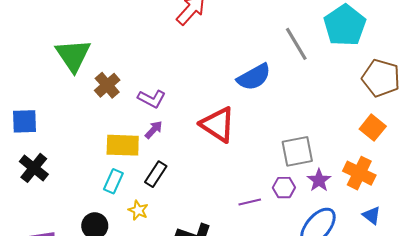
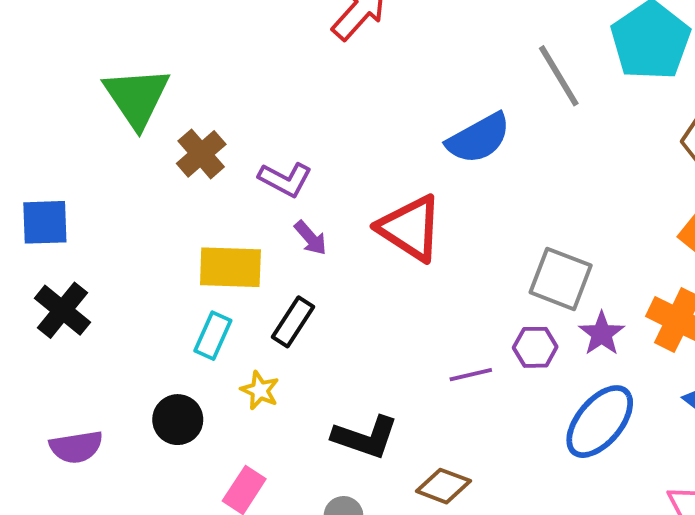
purple arrow: (154, 130) -> (311, 238), moved, turned 96
gray square: (297, 151) -> (561, 279), turned 32

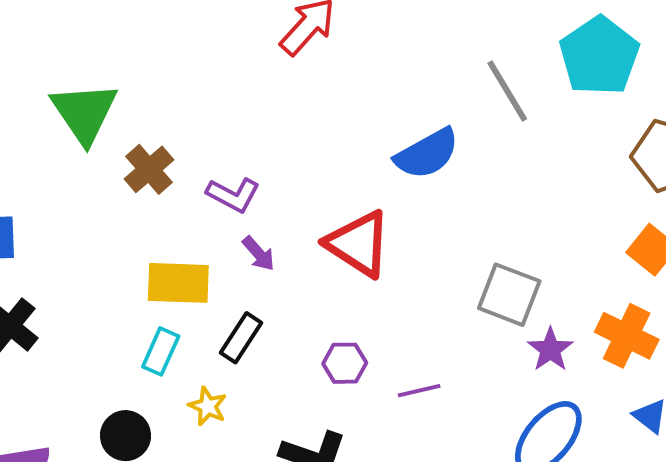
purple hexagon: (535, 347) -> (345, 363), moved

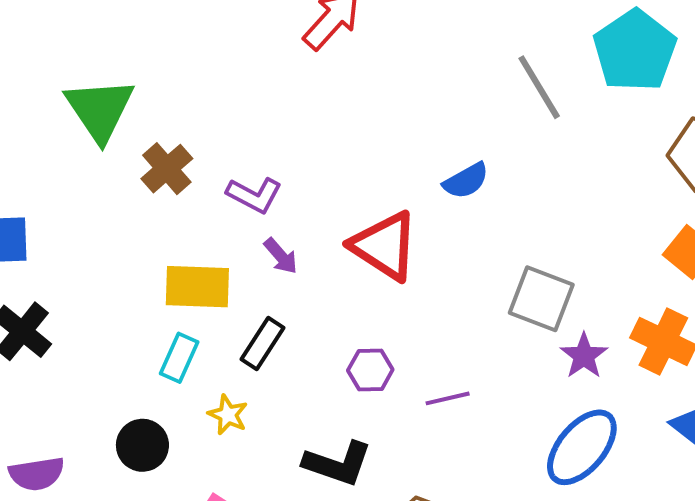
blue semicircle: (427, 154) -> (466, 181), moved, size x0.7

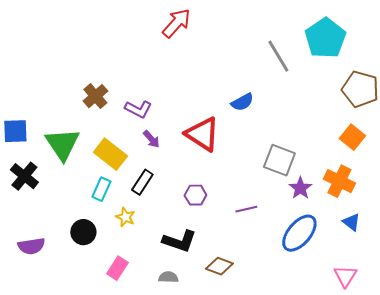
green triangle: (100, 110) -> (62, 144), moved
yellow rectangle: (197, 287) -> (110, 154), turned 36
purple line: (448, 398) -> (246, 209), moved

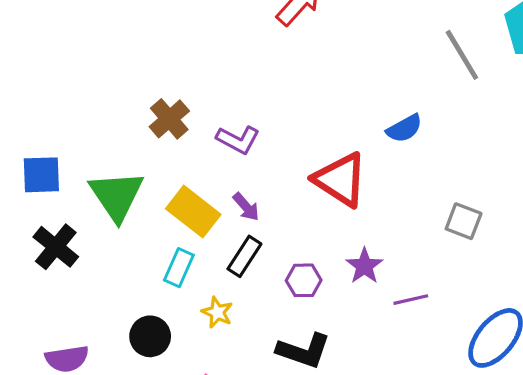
purple arrow: (151, 139) -> (246, 207), moved
gray square: (279, 160) -> (464, 221), size x0.7
purple star: (300, 188) -> (364, 266), moved
purple hexagon: (195, 195) -> (304, 280), moved

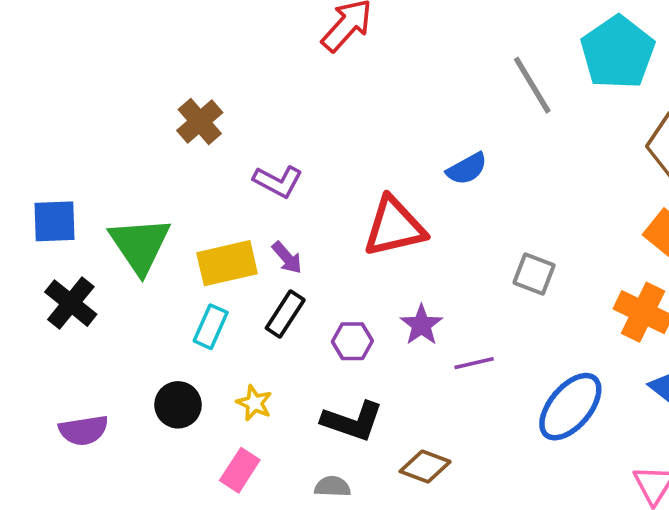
brown cross: (169, 119) -> (200, 121), moved
red triangle: (340, 180) -> (394, 227), turned -46
yellow rectangle: (193, 212) -> (227, 263), turned -51
yellow star: (217, 312) -> (254, 403), moved

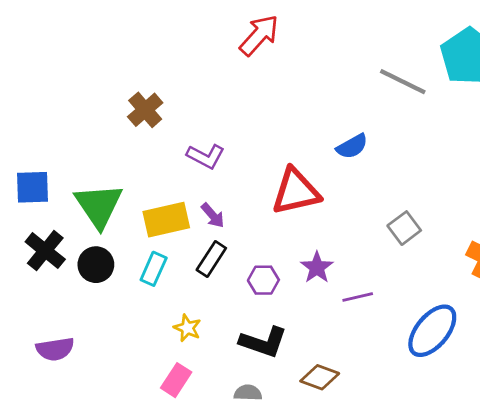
gray line: (532, 85) -> (403, 82), turned -33
gray square: (534, 274) -> (404, 228), turned 32
black circle: (178, 405) -> (96, 265), moved

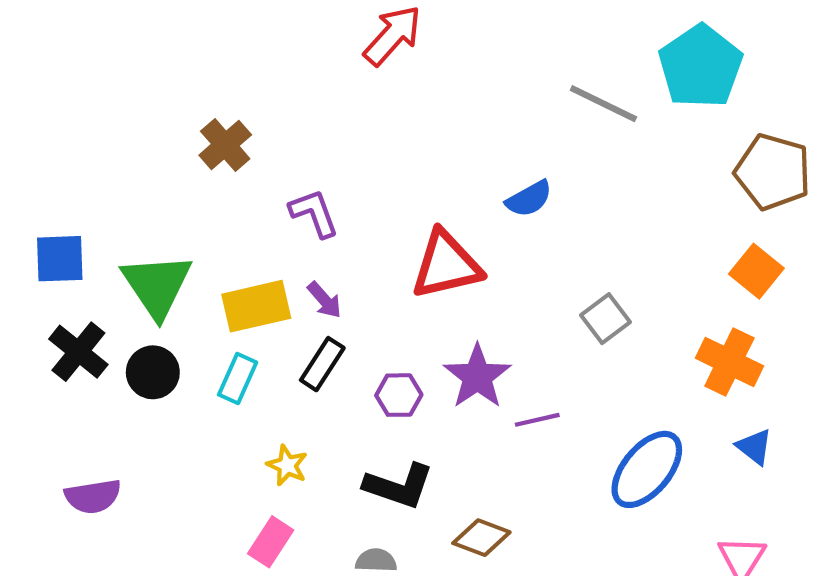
purple L-shape: (206, 156) -> (314, 213), turned -138
purple star: (317, 267) -> (477, 376), size x1.4

